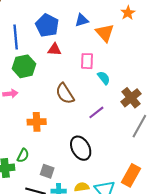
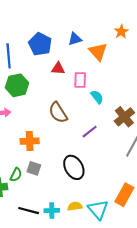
red triangle: (54, 50) -> (58, 68), moved
gray square: (47, 171) -> (34, 168), moved

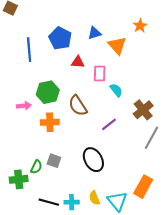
green hexagon: (17, 85) -> (48, 92), moved
orange cross: (30, 141) -> (50, 122), moved
yellow semicircle: (75, 206) -> (94, 198), turned -104

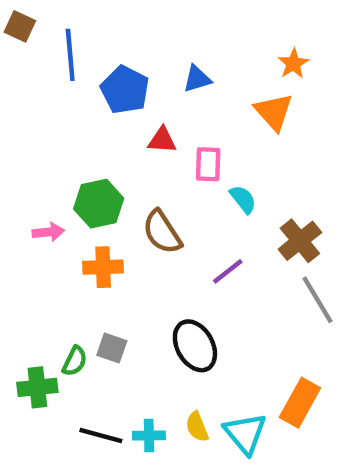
orange triangle: (117, 45) -> (274, 112), moved
blue line: (29, 50) -> (70, 55), moved
gray line: (151, 138) -> (317, 300), turned -60

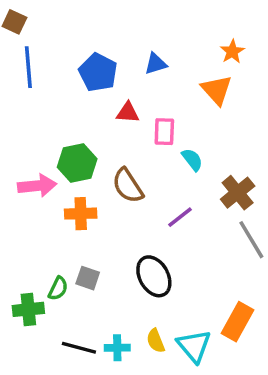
blue line: (70, 55) -> (28, 67), moved
pink arrow: (48, 232) -> (37, 186), size x1.5

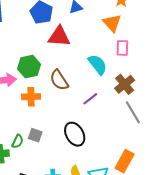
red triangle: (128, 112) -> (59, 36), size x1.6
pink rectangle: (164, 132) -> (122, 48), moved
cyan semicircle: (192, 160) -> (98, 65), size x1.5

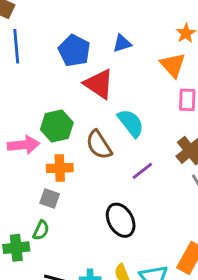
red triangle: (59, 36) -> (99, 84), turned 30
cyan semicircle: (98, 65) -> (131, 123), moved
gray square: (35, 135) -> (50, 198), moved

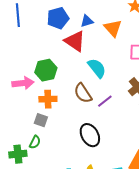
blue triangle: (122, 43) -> (87, 21), moved
blue pentagon: (74, 51) -> (58, 18), turned 30
orange triangle: (173, 65) -> (113, 28), moved
brown semicircle: (99, 145) -> (83, 93), moved

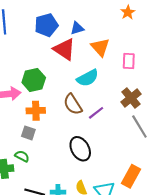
orange triangle: (113, 28) -> (100, 47), moved
cyan semicircle: (97, 68) -> (88, 78), turned 100
green semicircle: (35, 142) -> (22, 156), turned -88

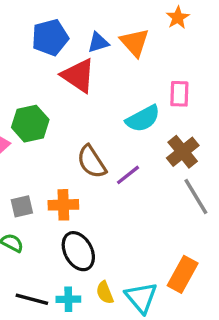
orange triangle: (100, 47) -> (135, 42), moved
cyan semicircle: (88, 78) -> (143, 119), moved
orange cross: (36, 111) -> (63, 205), moved
gray square: (28, 133) -> (22, 206), turned -32
black ellipse: (80, 149) -> (78, 251), moved

